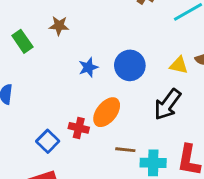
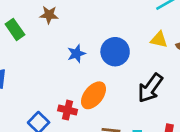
yellow triangle: (179, 65) -> (159, 40), moved

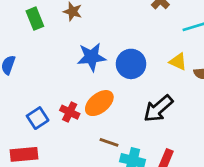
blue star: (76, 54) -> (91, 57), size x1.5

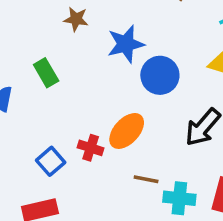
green rectangle: (35, 19) -> (46, 73), moved
blue star: (91, 57) -> (126, 44), moved

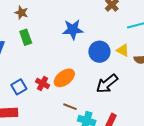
brown star: (76, 19) -> (21, 13), moved
blue circle: (160, 75) -> (99, 52), moved

